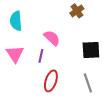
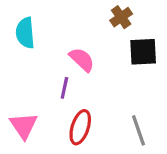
black square: (91, 50) -> (143, 52), moved
pink triangle: (15, 54) -> (24, 126), moved

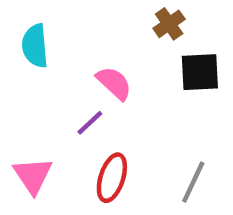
purple line: (64, 88) -> (90, 123), turned 35
gray line: (138, 130) -> (193, 182), turned 44

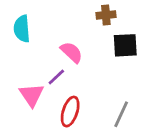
brown cross: (169, 24) -> (106, 15), turned 30
pink triangle: (33, 175) -> (32, 95), moved

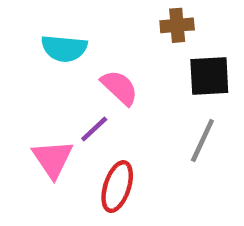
cyan semicircle: (22, 29) -> (64, 48), moved, turned -80
gray line: (121, 114) -> (202, 140), moved

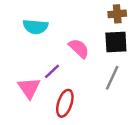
brown cross: (177, 25) -> (117, 14), moved
pink semicircle: (119, 88) -> (79, 48), moved

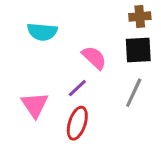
purple line: (52, 71) -> (77, 88), moved

